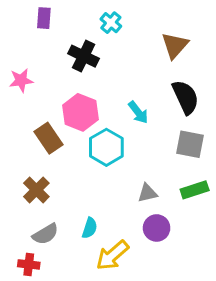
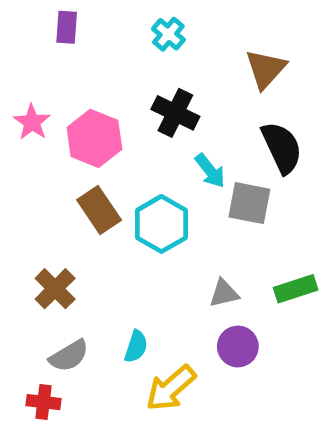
black cross: (84, 56) -> (175, 113), moved
pink star: (21, 80) -> (32, 122), turned -30
pink hexagon: (80, 112) -> (94, 138), moved
brown rectangle: (49, 138) -> (99, 210), moved
gray square: (190, 144) -> (249, 203), moved

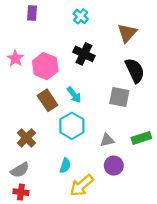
cyan arrow: (210, 171) -> (74, 95), moved
cyan hexagon: (161, 224) -> (72, 126), moved
gray semicircle: (69, 356) -> (20, 170), moved

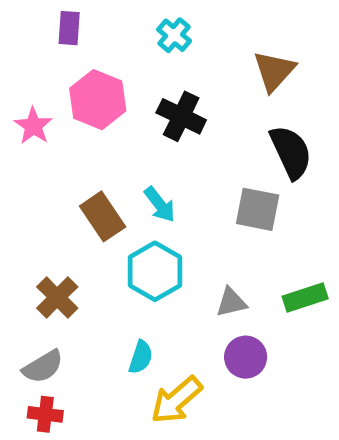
pink hexagon: (45, 66) -> (98, 100), moved

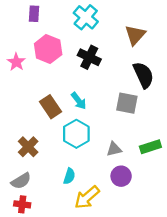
cyan cross: (174, 35) -> (86, 17), size x1.5

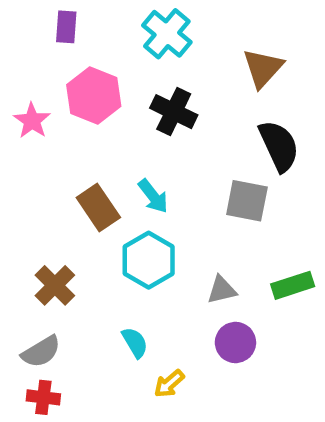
cyan semicircle: (69, 176) -> (135, 342), turned -49
yellow arrow: (87, 197) -> (169, 384), size x0.6

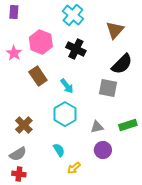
purple rectangle: (66, 27) -> (14, 12), moved
black semicircle: (279, 146) -> (122, 64), turned 70
brown rectangle: (98, 208) -> (38, 76), moved

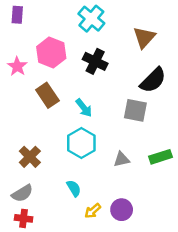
purple circle: (103, 150) -> (122, 210), moved

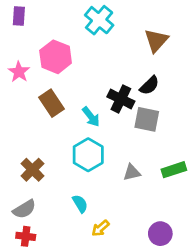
black cross: (95, 61) -> (121, 99), moved
black semicircle: (153, 80) -> (149, 85), moved, size x0.7
purple circle: (122, 210) -> (160, 234), moved

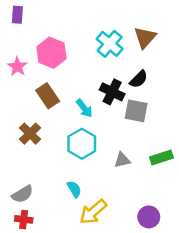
cyan cross: (99, 20) -> (110, 44), moved
brown cross: (32, 170) -> (30, 134), moved
yellow arrow: (100, 228) -> (93, 212), size x1.6

